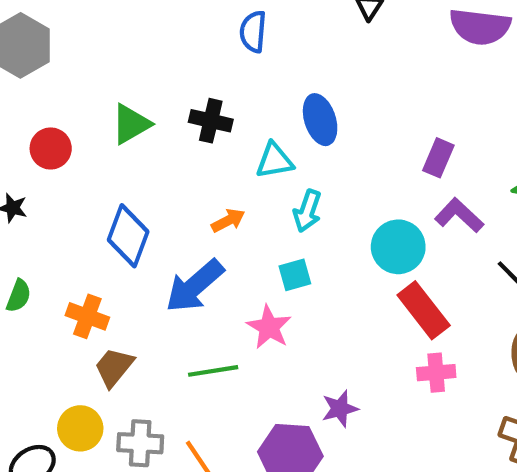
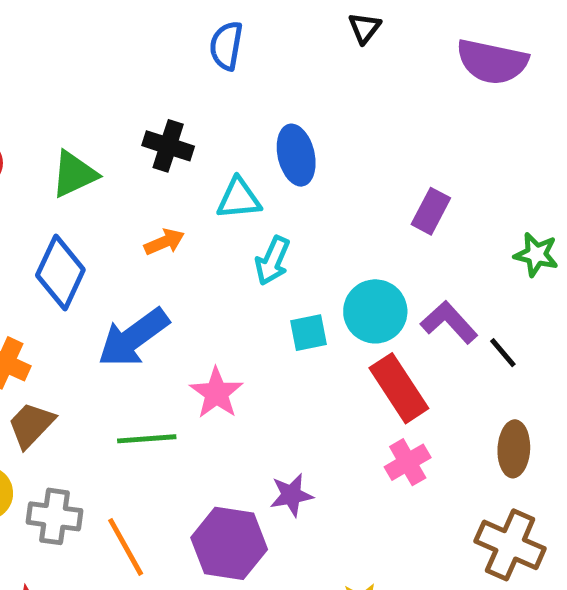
green triangle: (131, 124) -> (74, 174), moved
purple L-shape: (459, 215) -> (449, 322), moved
orange arrow: (228, 221) -> (164, 242), moved
cyan square: (295, 275) -> (308, 333), moved
pink cross: (436, 373) -> (408, 462), turned -30

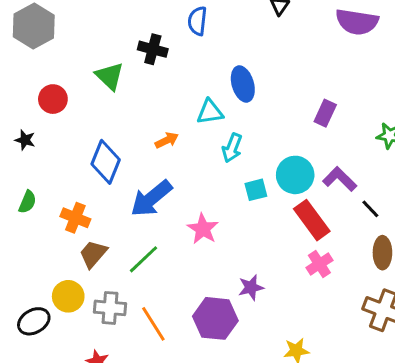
black cross: (168, 146) -> (153, 49), moved
green triangle: (74, 174) -> (110, 76), moved, turned -48
black line: (503, 353) -> (370, 209), moved
green line: (147, 439) -> (144, 259), moved, turned -36

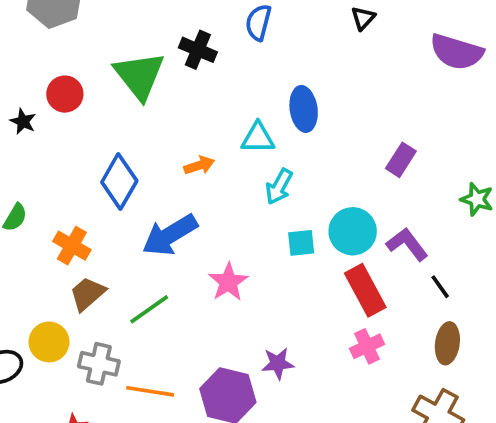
green triangle: (110, 76) -> (139, 76), size x1.4
black star: (25, 140) -> (23, 121), moved
orange line: (153, 324) -> (150, 391), turned -57

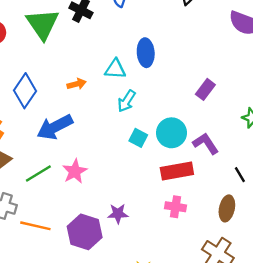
cyan square: (301, 243) -> (138, 138), turned 30
pink star: (228, 282) -> (75, 171), moved
black line: (440, 287) -> (240, 175), moved
red rectangle: (365, 290) -> (177, 171), turned -76
pink cross: (367, 346) -> (176, 207), turned 30

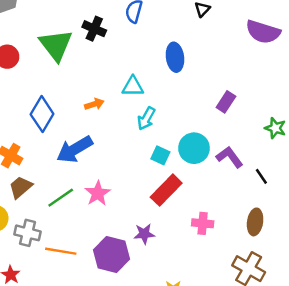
blue ellipse: (146, 53) -> (175, 57), moved
red rectangle: (177, 171) -> (166, 190), moved, turned -32
black line: (240, 175) -> (261, 176), moved

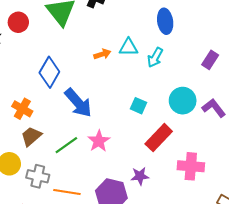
orange arrow: (94, 104) -> (102, 54), moved
cyan arrow: (146, 118) -> (155, 57), moved
blue arrow: (75, 149) -> (78, 103), turned -100
cyan square: (160, 155) -> (138, 106), moved
pink cross: (203, 223) -> (191, 166), size x1.4

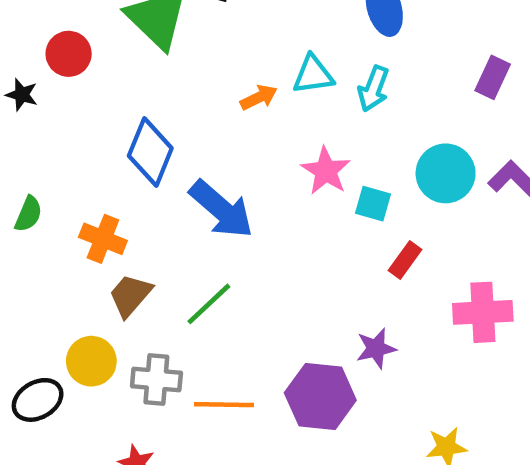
cyan square: (138, 106) -> (373, 204), moved
red rectangle: (159, 138) -> (405, 260), size x0.6
pink star: (99, 141) -> (326, 171), moved

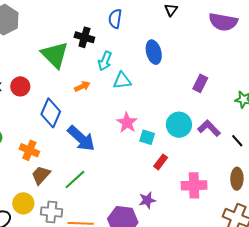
red circle: (69, 54) -> (20, 86), moved
cyan arrow: (373, 89) -> (105, 61), moved
orange arrow: (259, 97) -> (82, 86), moved

